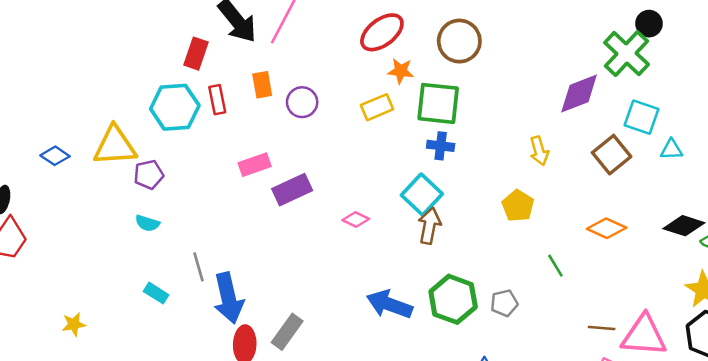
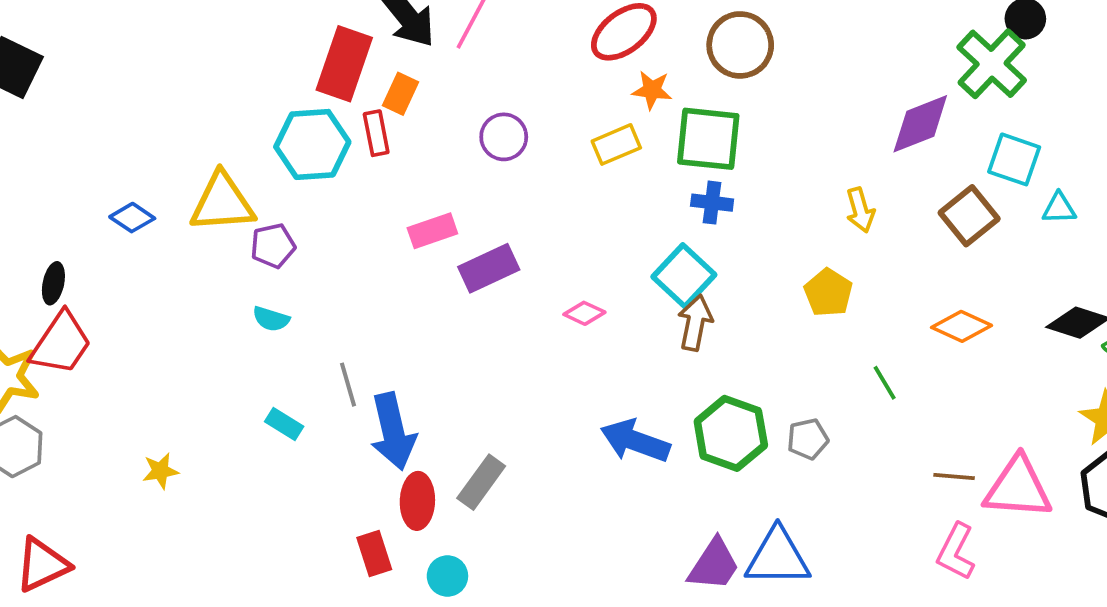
red rectangle: (196, 54) -> (344, 64), size x1.5
orange rectangle: (262, 85) -> (401, 94), moved, turned 35

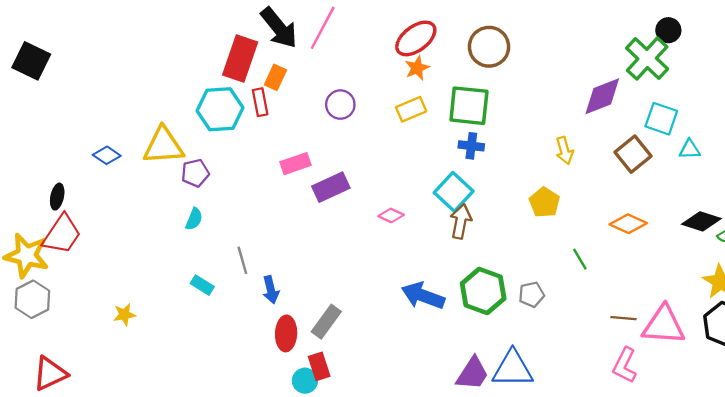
orange star: (652, 90) -> (417, 68), moved, turned -30
cyan semicircle: (271, 319) -> (194, 219), turned -85
blue arrow: (393, 432) -> (271, 290), size x0.6
red rectangle: (374, 553) -> (319, 366), moved

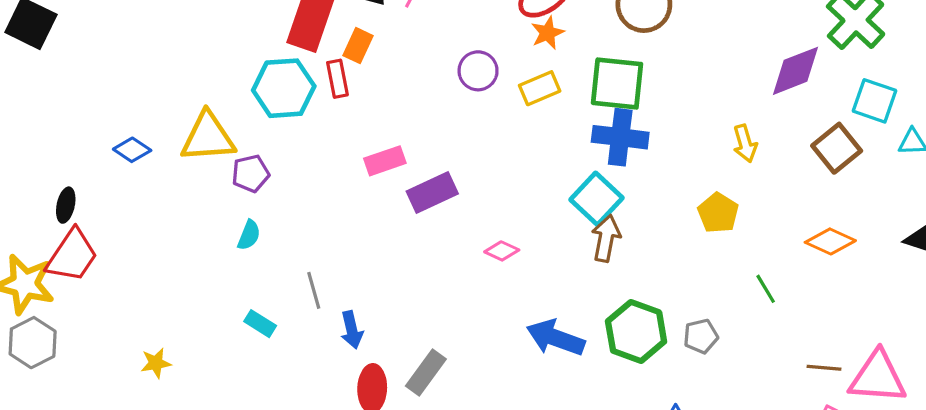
purple circle: (340, 105) -> (478, 71), moved
blue cross: (471, 146) -> (620, 137), size x1.6
pink diamond: (391, 215) -> (502, 251), moved

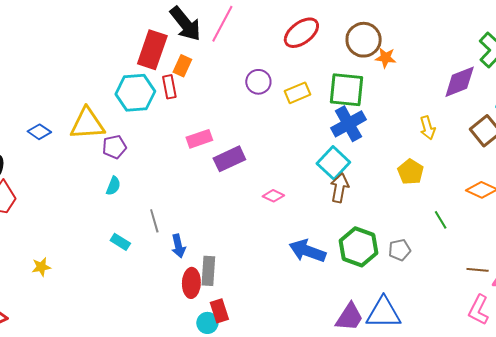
orange star: (548, 33) -> (386, 58), moved, turned 30
blue cross: (620, 137) -> (349, 124), turned -36
yellow star: (156, 363) -> (41, 267), moved
gray rectangle: (426, 373) -> (208, 271), moved, turned -32

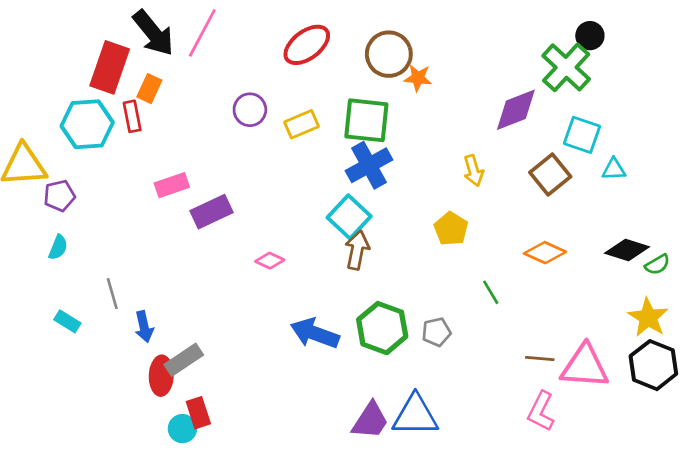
gray rectangle: (208, 271) -> (184, 360), turned 52

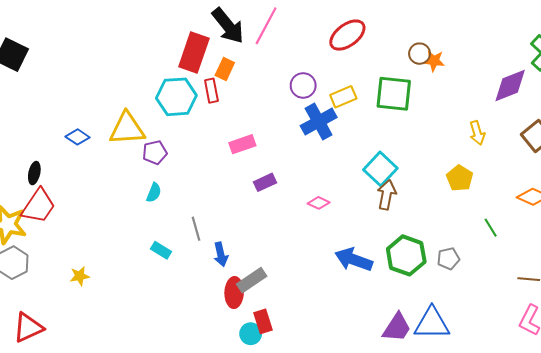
brown circle: (389, 54) -> (420, 54), moved, size x0.6
blue cross: (369, 165) -> (319, 122), moved
purple rectangle: (212, 212) -> (265, 182), moved, size x0.7

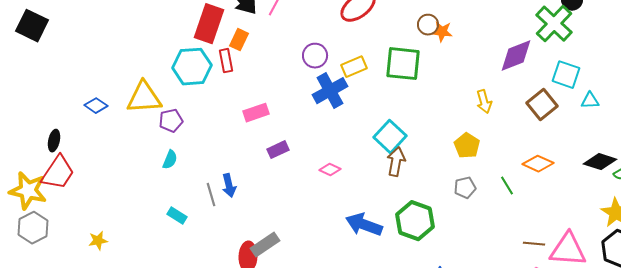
green line: (491, 228) -> (507, 186), moved
blue arrow: (221, 254) -> (229, 186), moved
gray pentagon: (448, 259) -> (465, 188), moved

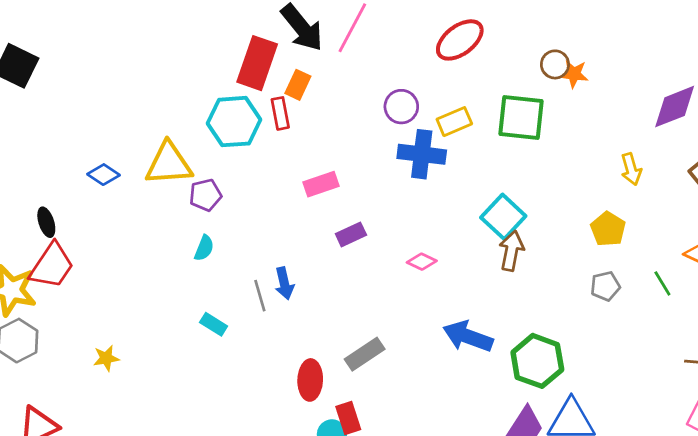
blue cross: (330, 91) -> (422, 154), turned 36
black ellipse: (54, 141) -> (46, 222), turned -30
green hexagon: (415, 221) -> (537, 361), moved
gray rectangle: (265, 245) -> (365, 354), moved

